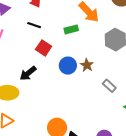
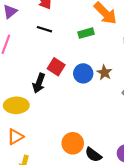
red square: (44, 48) -> (56, 67), moved
black arrow: (28, 73) -> (39, 83), turned -30

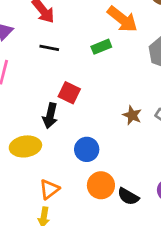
blue circle: (83, 73) -> (87, 149), moved
brown star: (104, 73) -> (132, 115), moved
orange triangle: (15, 137) -> (49, 189), moved

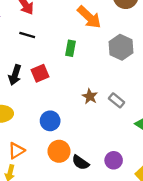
green rectangle: (101, 47) -> (71, 48), moved, turned -63
red square: (69, 93) -> (40, 73), turned 36
black arrow: (50, 116) -> (15, 75), moved

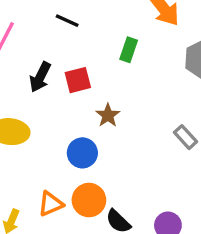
brown star: (90, 96) -> (108, 115), moved
orange triangle: (16, 151) -> (51, 204), moved

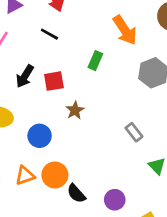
blue circle: (82, 153) -> (40, 136), moved

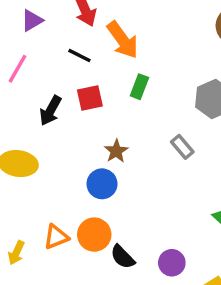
orange arrow: (125, 30) -> (123, 40), moved
red square: (54, 81) -> (90, 98), moved
gray rectangle: (134, 132) -> (182, 147), moved
blue circle: (40, 136) -> (102, 184), moved

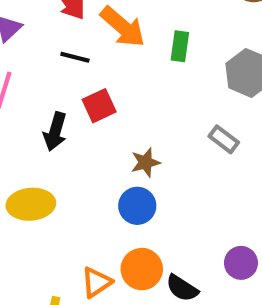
green rectangle: (139, 87) -> (180, 46), moved
brown star: (116, 151) -> (145, 162), turned 30
purple circle: (172, 263) -> (241, 263), moved

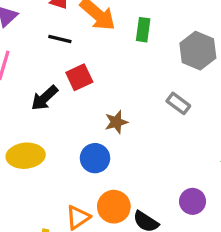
black arrow: (55, 132) -> (45, 98), turned 32
blue circle: (137, 206) -> (95, 158), moved

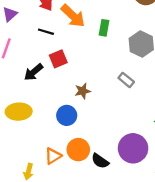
purple circle: (193, 201) -> (133, 148), size x1.6

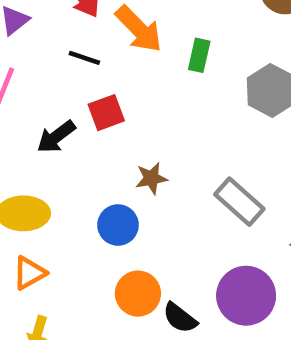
gray rectangle: (126, 80) -> (239, 202), moved, size x1.5
orange triangle: (53, 156) -> (29, 273), moved

